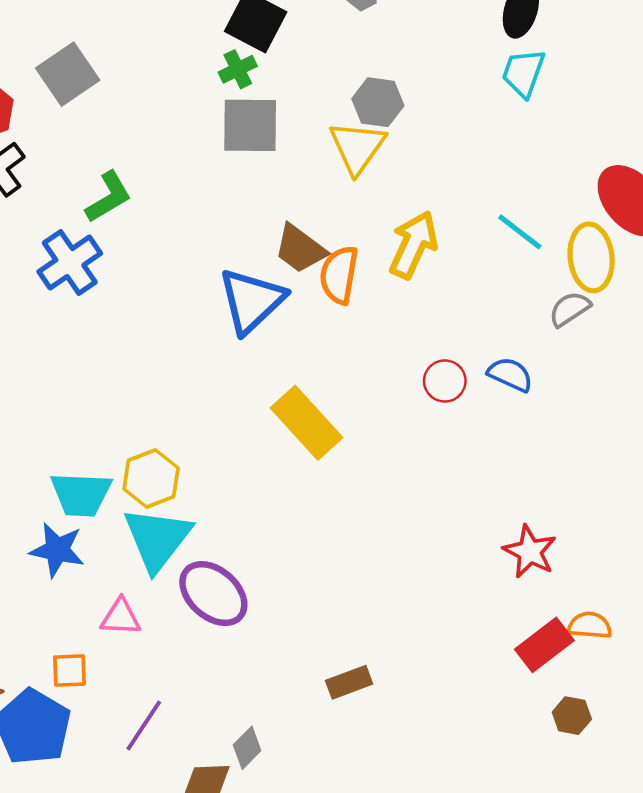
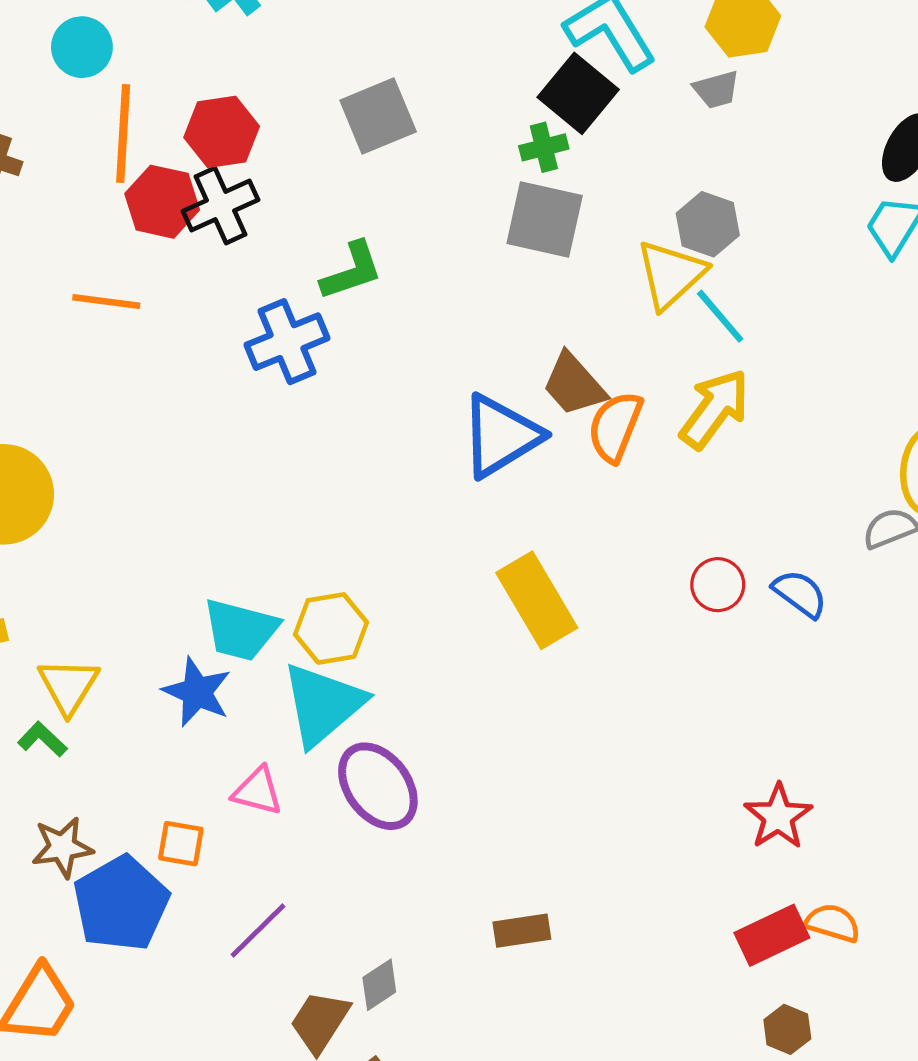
gray square: (68, 74) -> (378, 116), moved
cyan line: (520, 232) -> (720, 316), moved

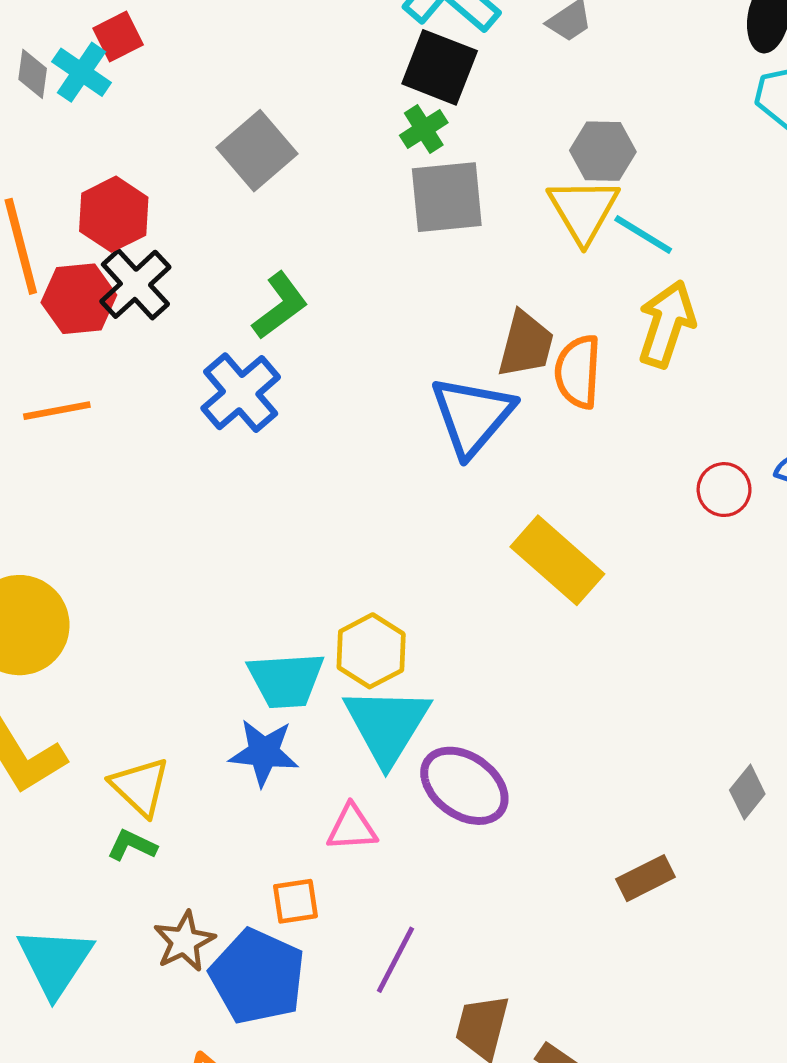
brown trapezoid: (574, 385) -> (526, 344), turned -106
gray diamond: (379, 985) -> (747, 792), moved

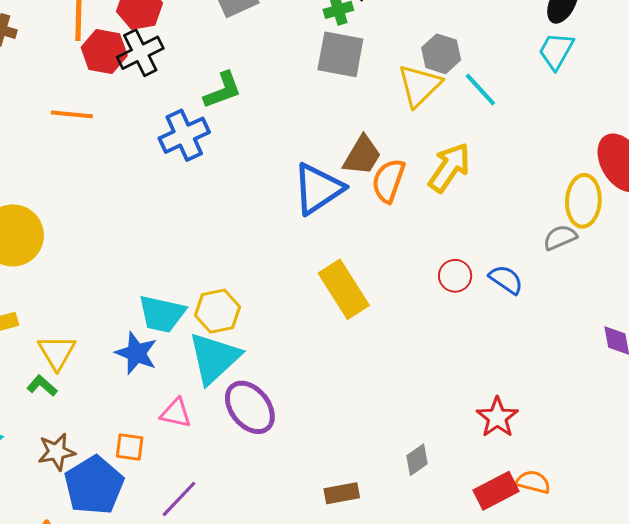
cyan line: (643, 234) -> (480, 89), moved

